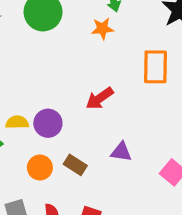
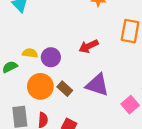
purple triangle: (121, 152) -> (97, 85), size x1.6
orange circle: (40, 168) -> (40, 86), size x1.5

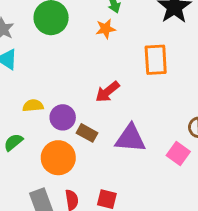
yellow semicircle: (30, 53) -> (33, 106), moved
brown rectangle: (65, 89) -> (87, 133), moved

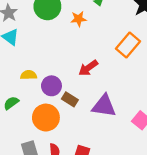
orange star: (106, 29) -> (78, 19), moved
orange rectangle: (156, 60) -> (128, 45), turned 40

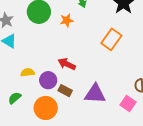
red arrow: (88, 68) -> (67, 64), moved, turned 66

